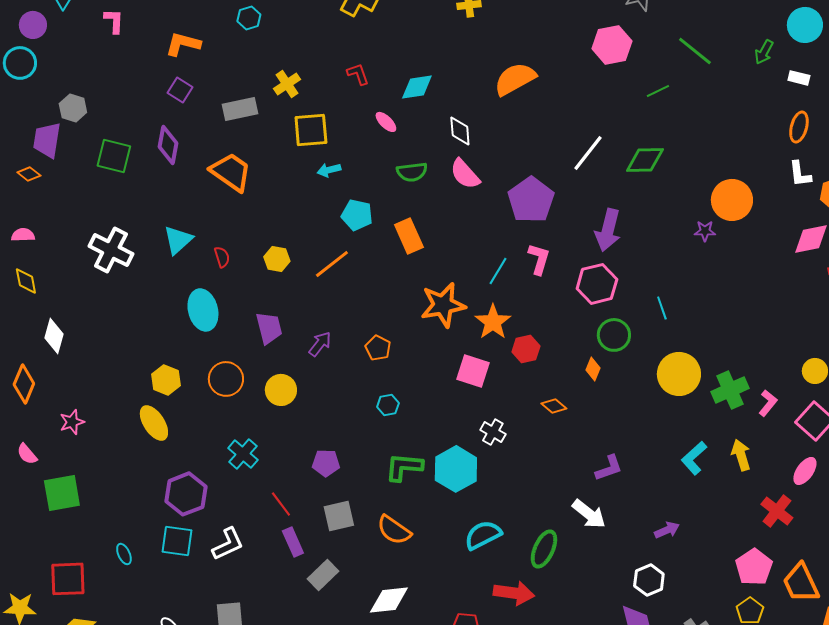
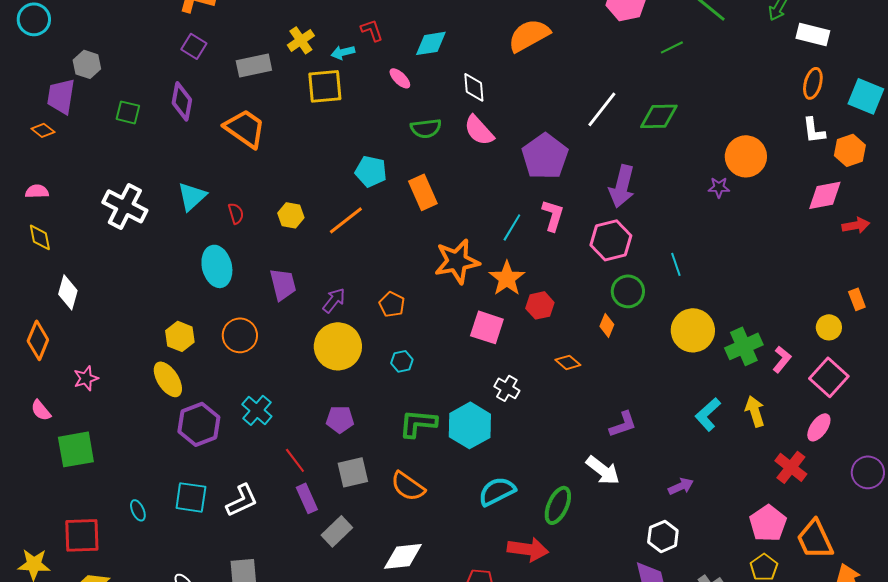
white rectangle: (799, 78) -> (813, 34), size x1.5
green square: (114, 156) -> (128, 112), size x0.7
cyan arrow: (329, 170) -> (343, 52), moved
yellow circle: (281, 390) -> (338, 346), moved, size x1.5
purple hexagon: (186, 494) -> (199, 424), moved

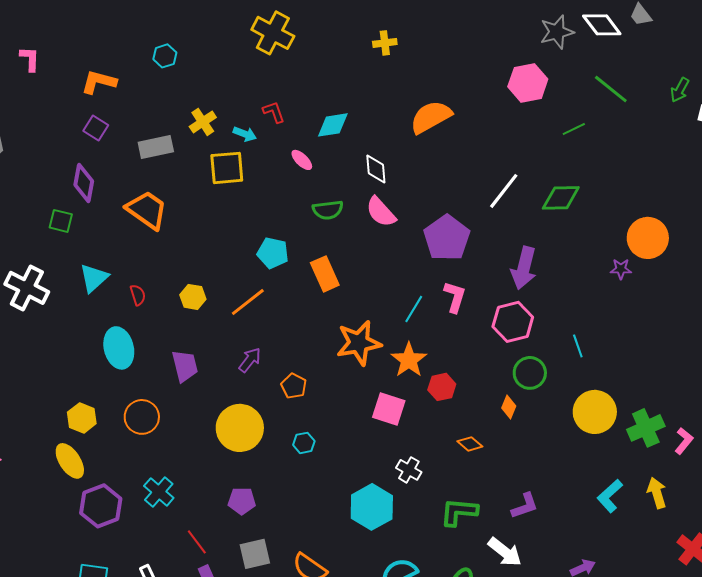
cyan arrow: (343, 52) -> (245, 134), turned -145
green square: (128, 112) -> (61, 221), moved
purple arrow: (334, 300) -> (250, 360), moved
green L-shape: (418, 423) -> (459, 512), moved

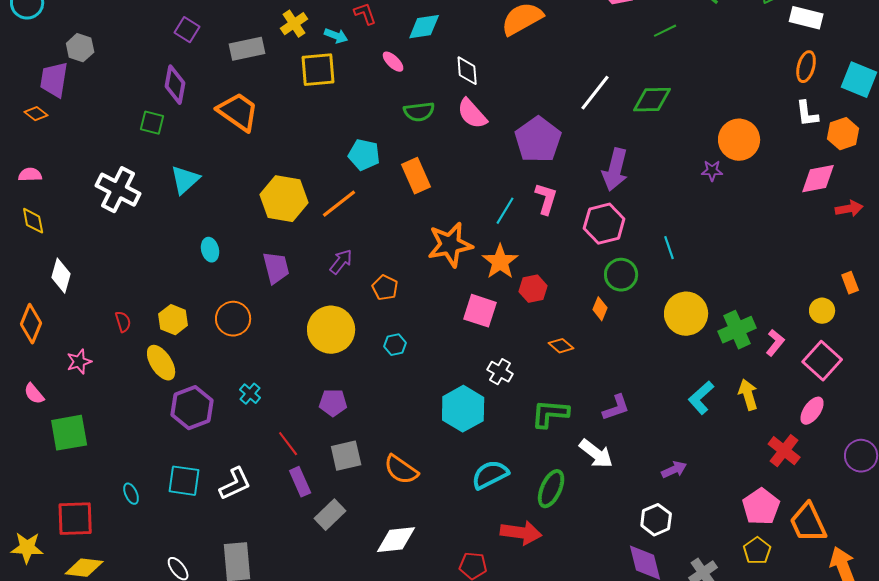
red semicircle: (138, 295) -> (123, 322), moved
yellow hexagon: (193, 297) -> (284, 199), size x1.8
cyan ellipse: (119, 348) -> (210, 250), size x0.6
cyan cross: (159, 492) -> (250, 394), size x0.7

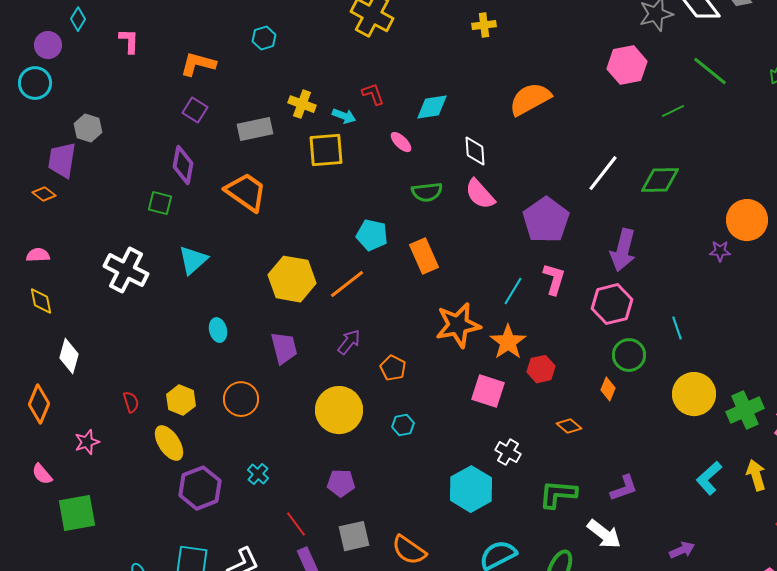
yellow cross: (294, 24) -> (302, 104), turned -36

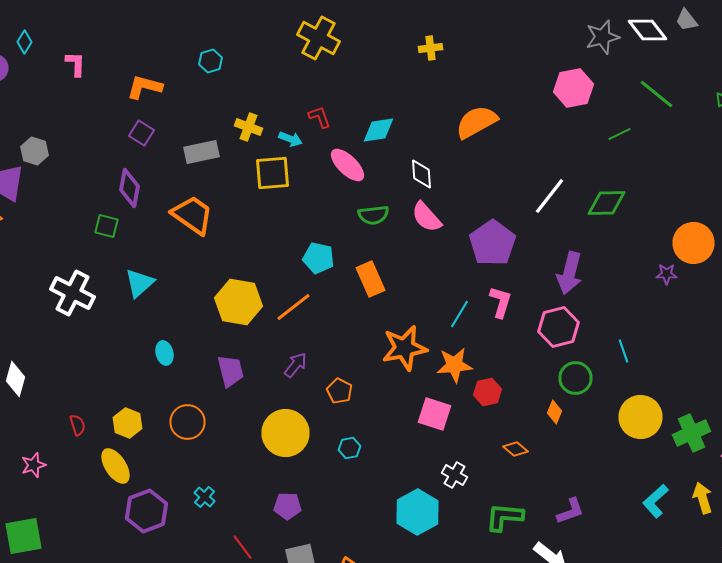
pink ellipse: (401, 142) -> (348, 165), size x1.6
orange star: (508, 342) -> (454, 365), turned 30

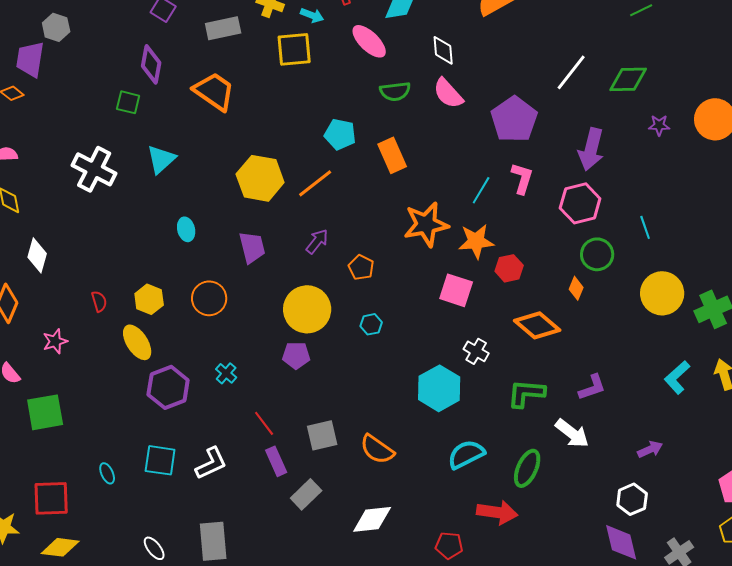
purple star: (666, 274) -> (659, 125), moved
orange diamond: (516, 449) -> (537, 325), size x1.8
purple pentagon: (288, 506) -> (296, 355), moved

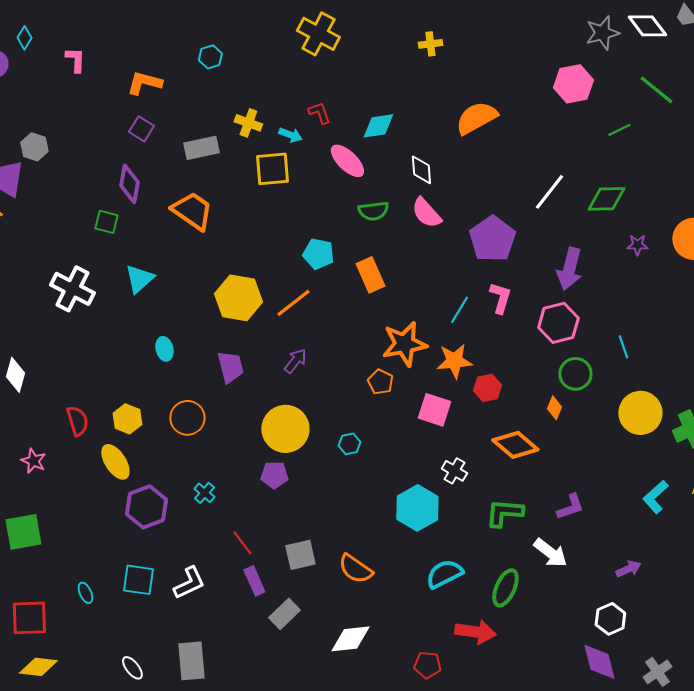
orange pentagon: (361, 267) -> (380, 382), moved
red semicircle: (99, 301) -> (77, 421), size x1.4
pink star: (55, 341) -> (33, 461), turned -30

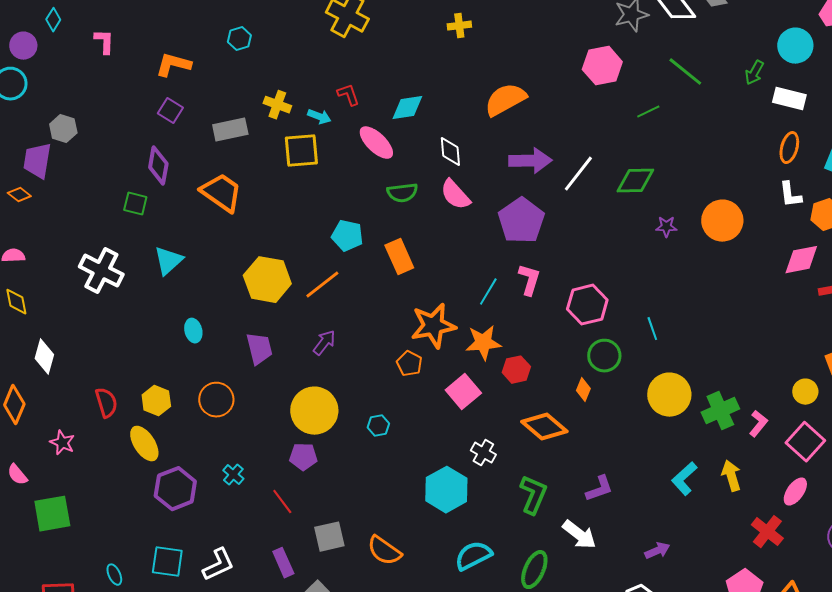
purple arrow: (569, 269) -> (530, 161), moved, turned -105
pink square: (434, 410) -> (463, 392), turned 32
green L-shape: (504, 513) -> (533, 495), turned 108
red line: (242, 543) -> (282, 502), moved

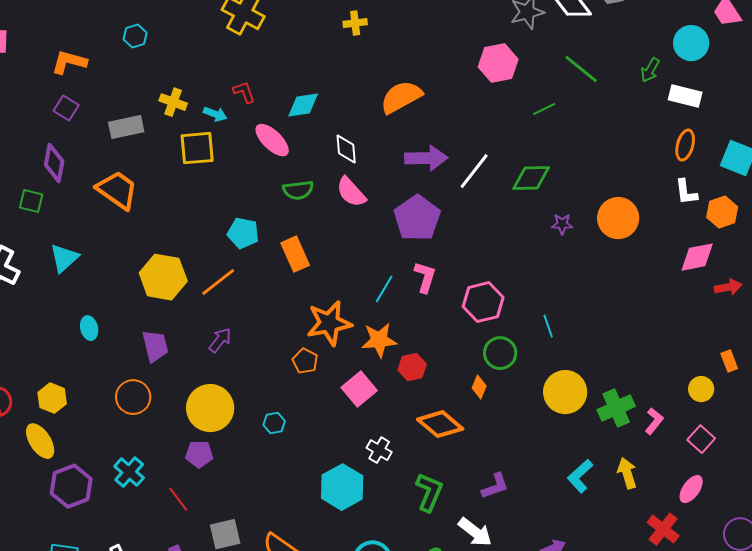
orange circle: (216, 400) -> (133, 397), moved
pink square: (805, 442) -> (701, 439), size x0.7
cyan cross: (233, 475) -> (129, 472), size x1.4

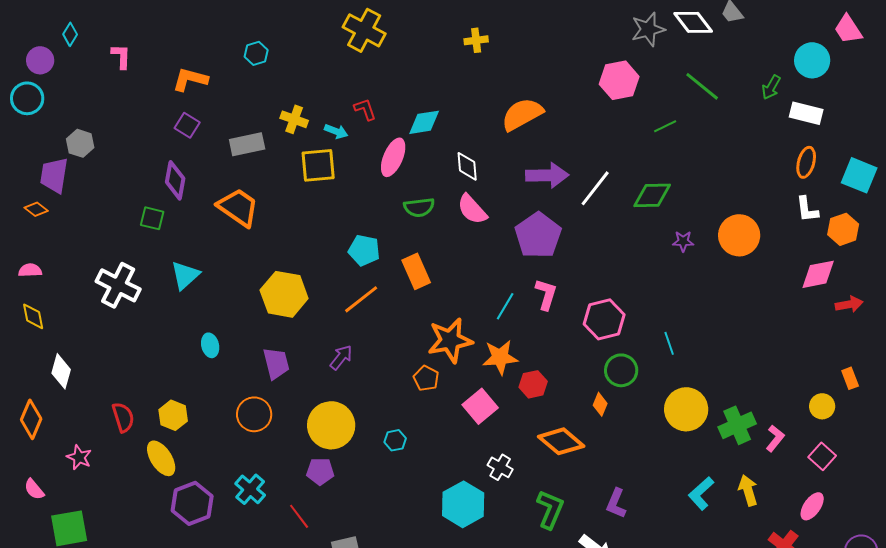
pink ellipse: (272, 140) -> (393, 157), turned 69
orange line: (218, 282) -> (361, 299), moved
purple L-shape: (495, 486) -> (616, 503), turned 132

